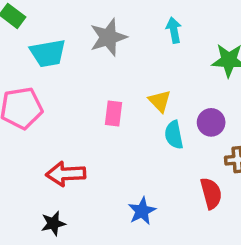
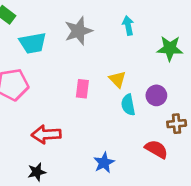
red semicircle: (211, 193) -> (156, 149), turned -45

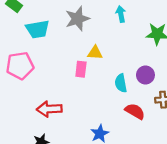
yellow triangle: (117, 79) -> (95, 53), moved, turned -42
red semicircle: (156, 149) -> (135, 111), moved

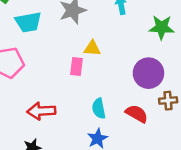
purple circle: (145, 75) -> (148, 73), size x1.5
cyan semicircle: (121, 83) -> (99, 108), moved

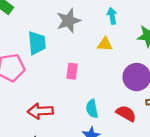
cyan trapezoid: (28, 22) -> (37, 43), moved, turned -85
yellow triangle: (92, 48) -> (105, 44), moved

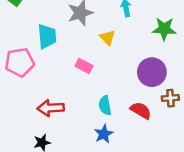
yellow triangle: (105, 44) -> (107, 38), moved, turned 42
pink rectangle: (72, 71) -> (84, 66), turned -70

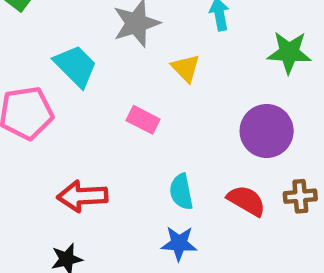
cyan trapezoid: (47, 36) -> (76, 66), turned -40
brown cross: (170, 98) -> (300, 196), moved
blue star: (104, 134) -> (179, 243), turned 30

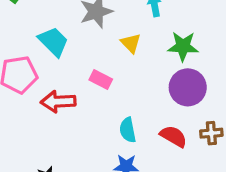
green star: (289, 52) -> (183, 46), moved
red arrow: (82, 196) -> (58, 102), moved

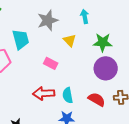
cyan trapezoid: (53, 42) -> (21, 39), turned 30
red arrow: (58, 102) -> (44, 93), moved

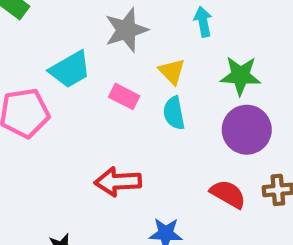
cyan trapezoid: (21, 39) -> (70, 69), turned 75
pink rectangle: (51, 63) -> (124, 96), moved
cyan semicircle: (68, 95) -> (174, 113), moved

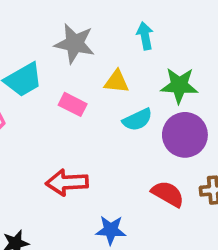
gray star: (126, 30) -> (75, 44), turned 30
yellow triangle: (172, 72) -> (116, 82), turned -40
cyan semicircle: (174, 113) -> (137, 120), moved, turned -104

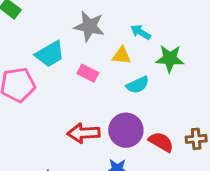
cyan arrow: (145, 36) -> (141, 32), moved, turned -48
purple circle: (185, 135) -> (126, 130), moved

